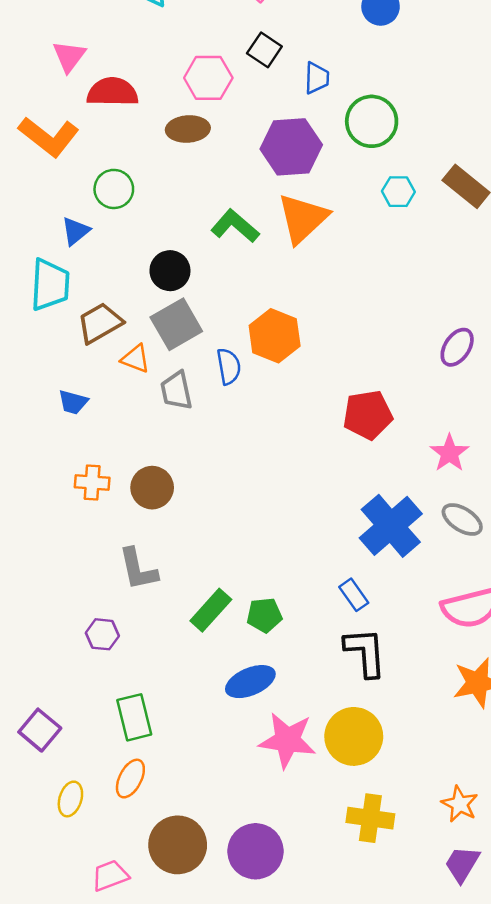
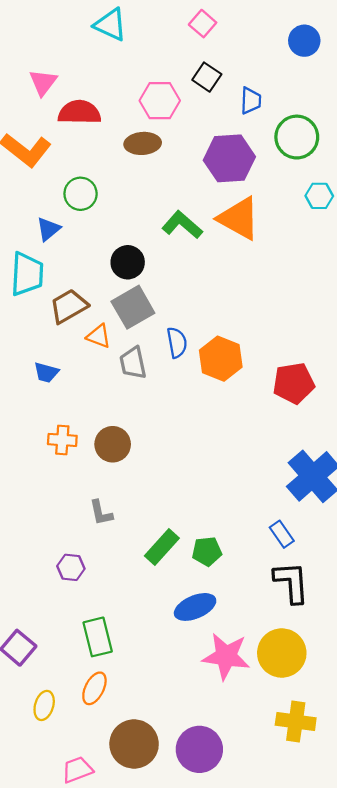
orange triangle: (303, 218) -> (239, 218), turned -48
orange hexagon: (275, 336) -> (221, 359), moved
gray L-shape: (138, 569) -> (101, 513), size x0.7

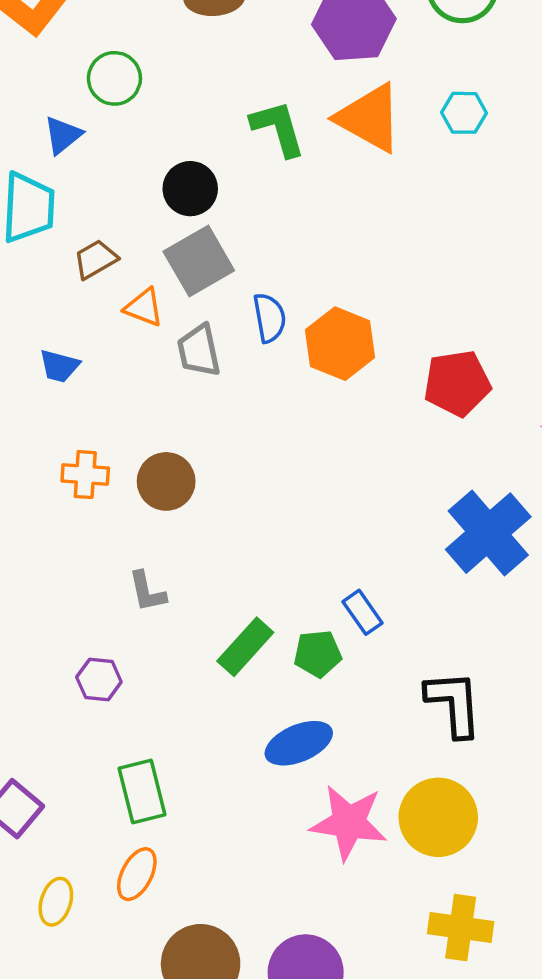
cyan hexagon: (319, 196) -> (464, 113), moved
green L-shape: (182, 225) -> (278, 128), turned 33
brown trapezoid: (69, 306) -> (96, 259), size x0.7
blue rectangle: (282, 534) -> (362, 612), moved

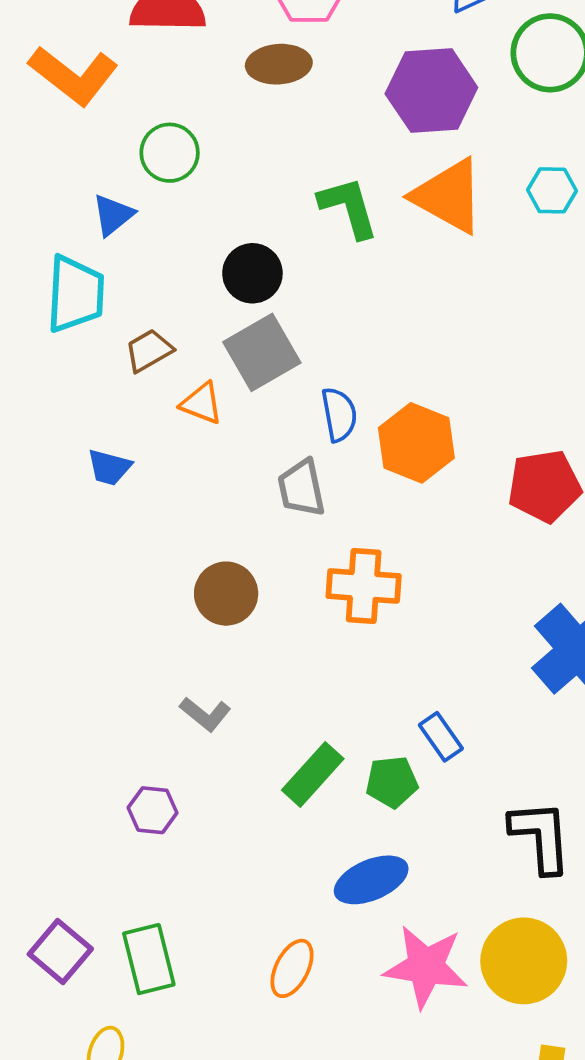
gray trapezoid: (199, 351) -> (301, 488), moved
orange cross: (85, 475) -> (364, 586), moved, size x1.4
gray L-shape: (147, 592) -> (205, 714), turned -39
green rectangle: (142, 791) -> (149, 959), moved
orange ellipse: (137, 874) -> (292, 968), moved

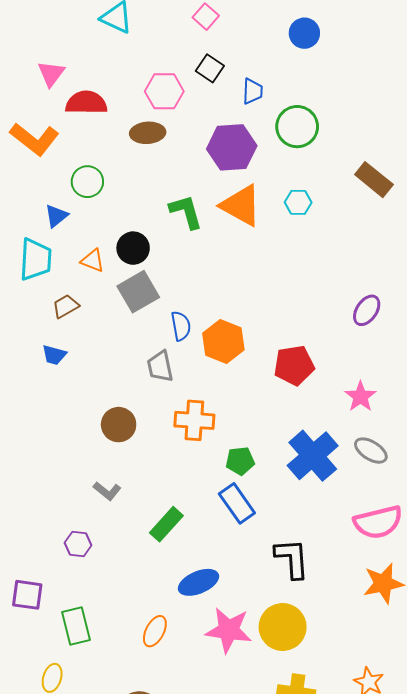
brown trapezoid: (149, 351) -> (66, 306), moved
orange triangle: (202, 403) -> (93, 261), moved
blue rectangle: (441, 737) -> (237, 503), size x1.5
green pentagon: (392, 782) -> (240, 461), moved
purple square: (60, 951) -> (27, 595), moved, turned -32

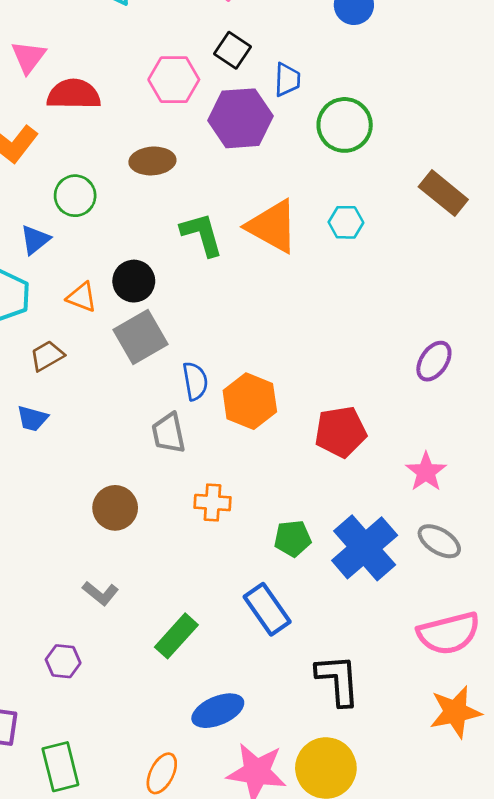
brown ellipse: (148, 133) -> (152, 161), moved
purple hexagon: (232, 147) -> (241, 118), moved
orange cross: (194, 420) -> (213, 503), size x0.7
green pentagon: (240, 461) -> (293, 539), moved

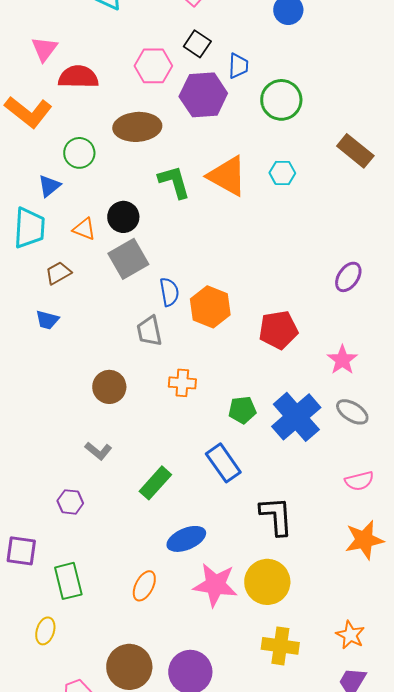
brown ellipse: (152, 161) -> (137, 127), size x1.4
pink semicircle: (449, 633) -> (359, 481), size x0.6

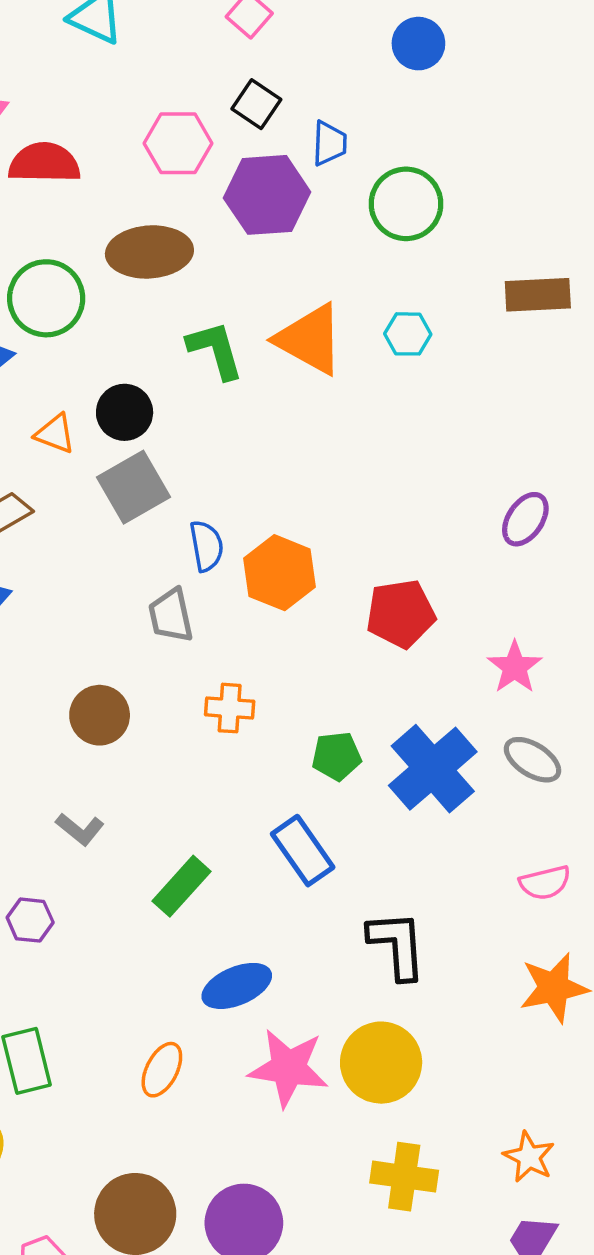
brown rectangle: (355, 151) -> (538, 295), turned -42
green circle: (79, 153) -> (46, 298), size x1.4

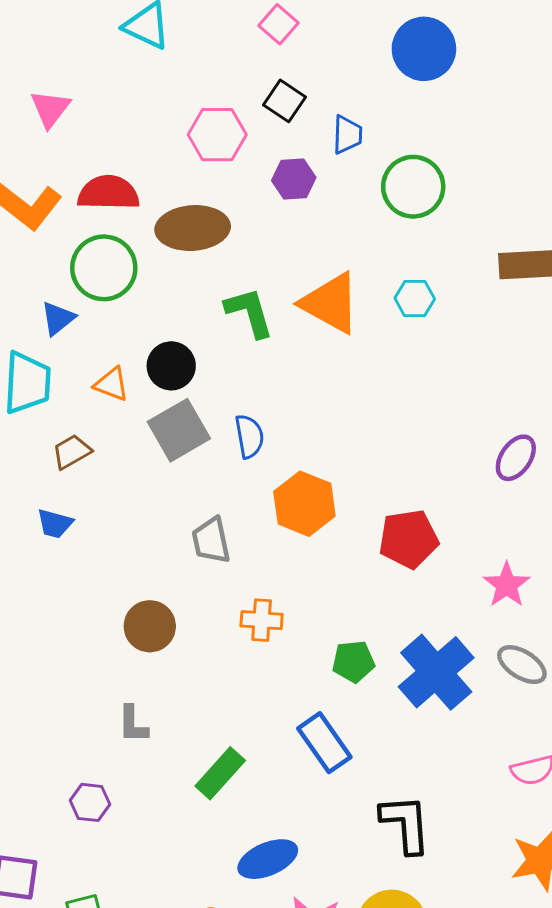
blue circle: (418, 44) -> (424, 49), size x1.4
red semicircle: (44, 163) -> (108, 193), moved
purple hexagon: (267, 195) -> (294, 179), size x0.6
blue semicircle: (206, 546) -> (249, 436), moved
gray L-shape: (80, 829) -> (133, 724), turned 51

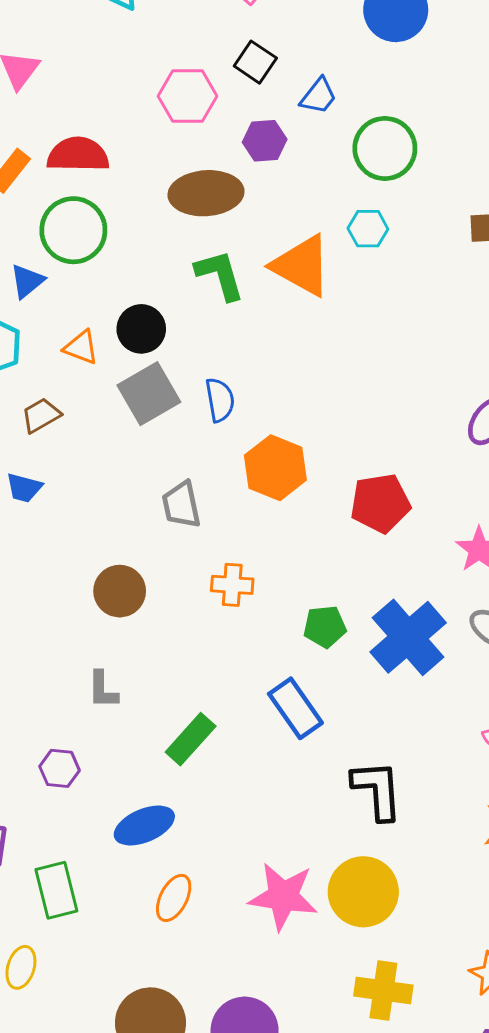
blue trapezoid: (347, 135) -> (319, 96), turned 36
brown ellipse: (193, 228) -> (206, 193), moved
cyan hexagon: (415, 298) -> (368, 229), moved
blue ellipse: (268, 859) -> (144, 825), moved

